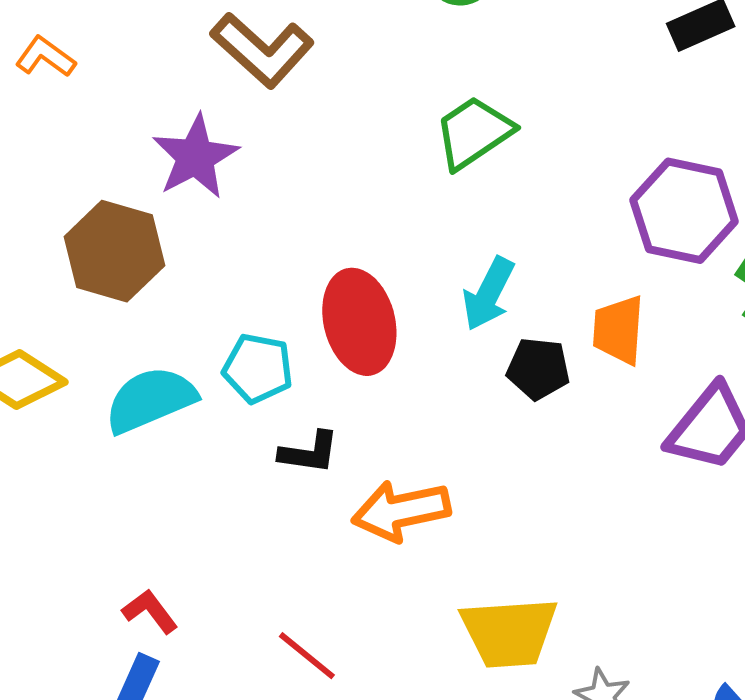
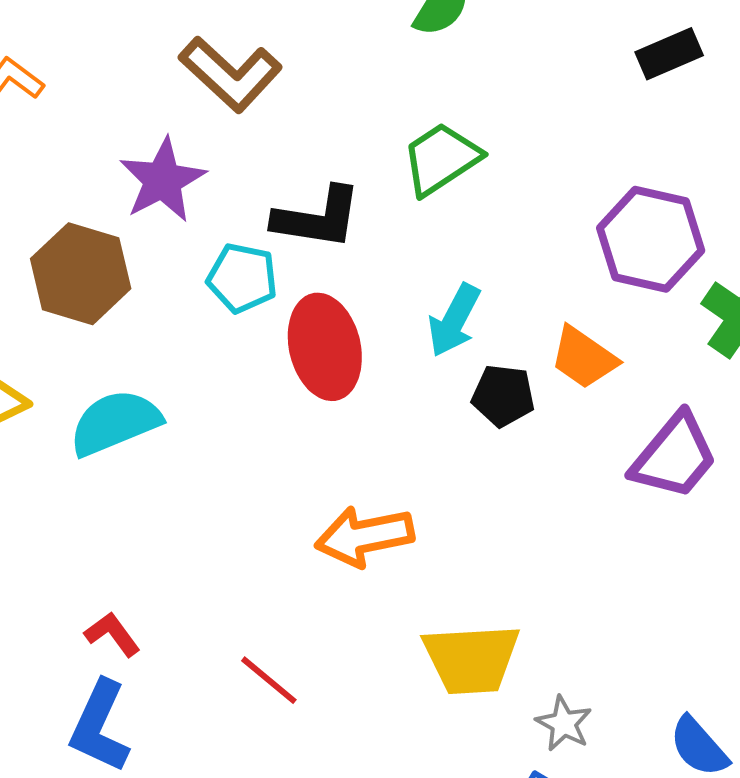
orange trapezoid: (618, 330) -> (584, 358), turned -60
cyan pentagon: (258, 368) -> (242, 278), moved
black L-shape: (309, 452) -> (317, 218), moved, size x1.5

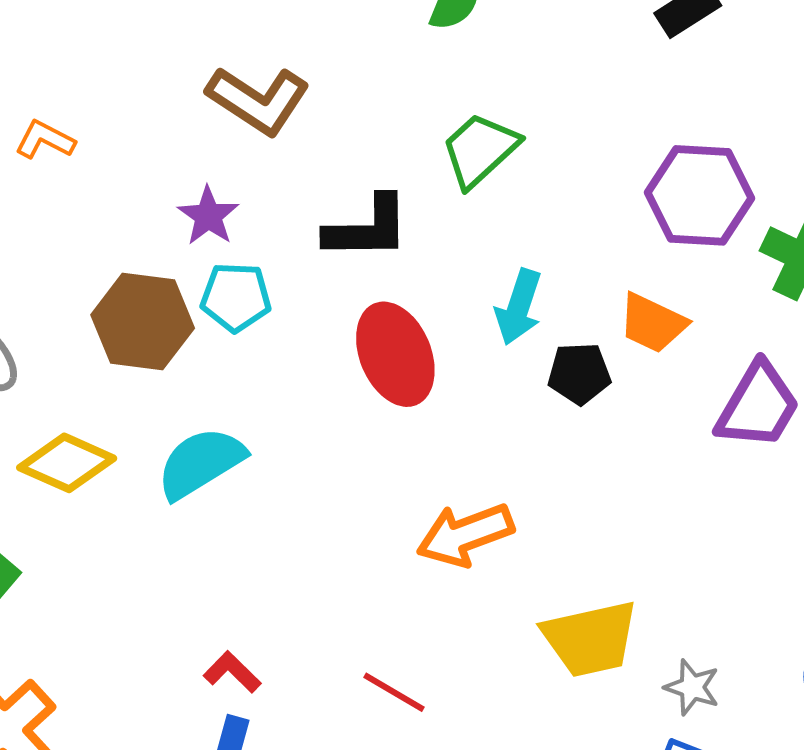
purple star: (163, 180) -> (208, 216), size x0.7
cyan pentagon: (242, 278) -> (236, 297), moved

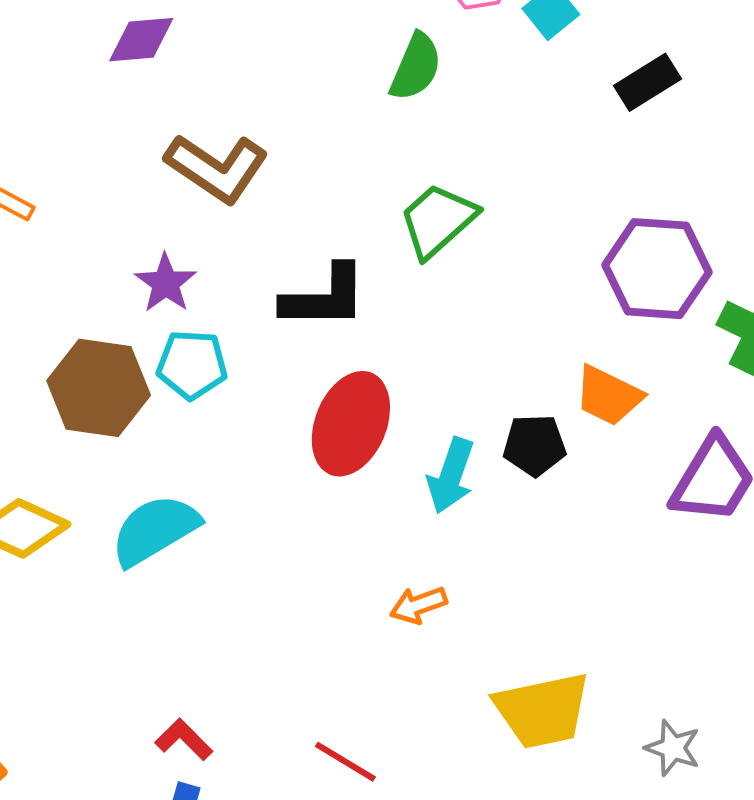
cyan arrow: (519, 307) -> (451, 476), moved
red ellipse: (395, 354) -> (351, 424), turned 44
orange arrow: (465, 535) -> (418, 605), size x0.6
gray star: (692, 687) -> (673, 748), moved

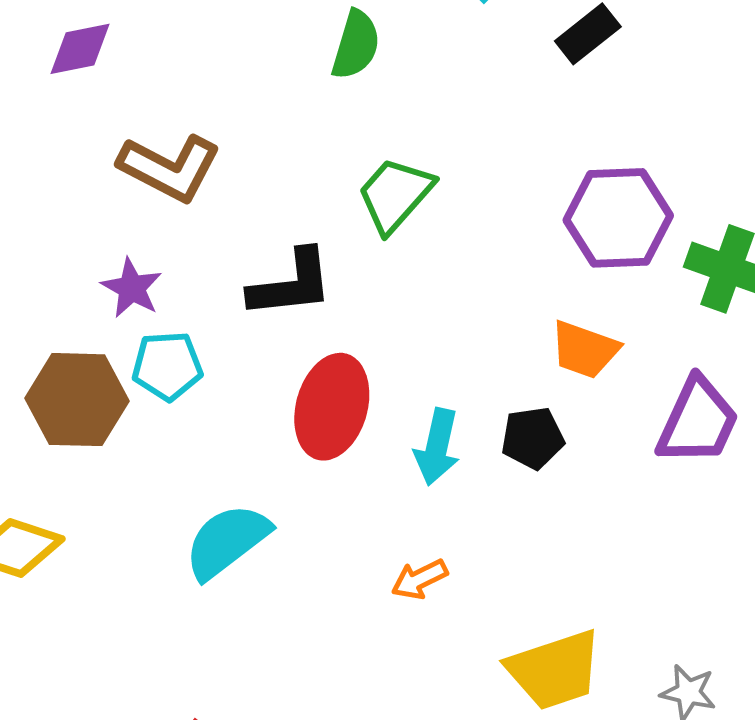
black pentagon: (535, 445) -> (533, 438), moved
cyan semicircle: (155, 530) -> (227, 541), moved

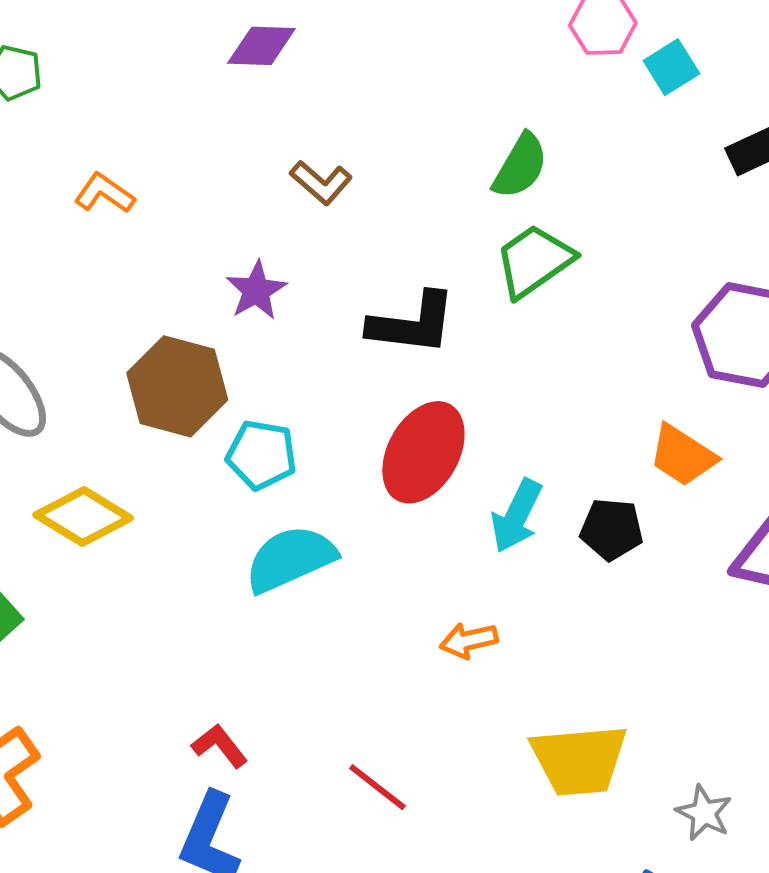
green semicircle: (356, 45) -> (520, 166), moved
brown L-shape: (170, 168) -> (321, 182), size x0.6
cyan pentagon: (167, 366) -> (262, 455), moved

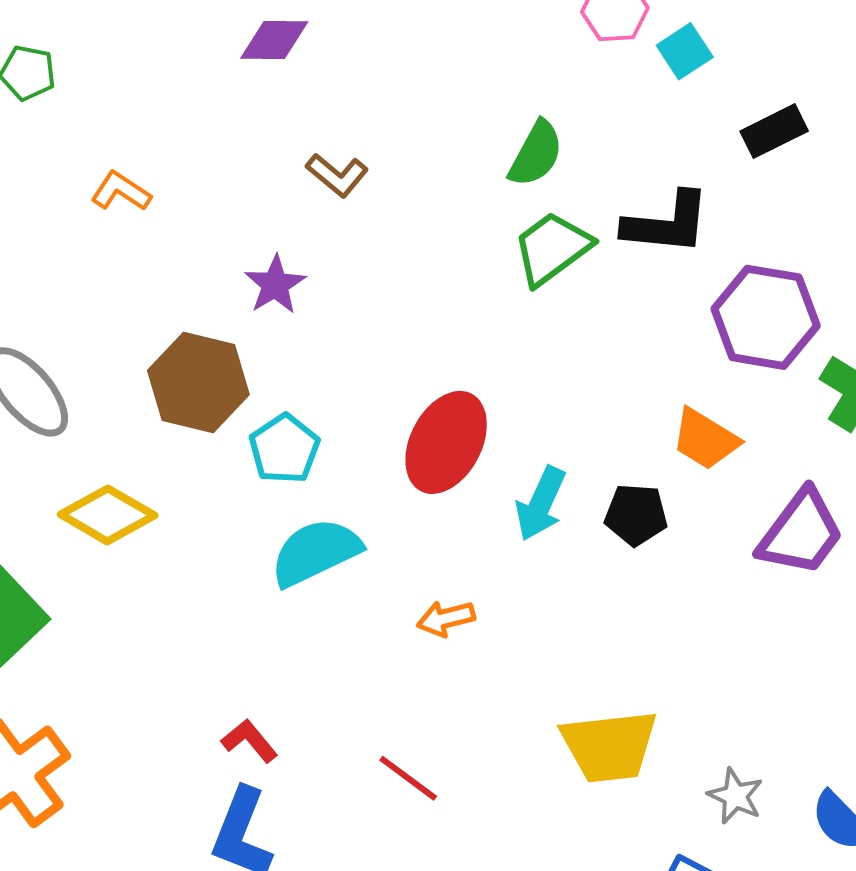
black L-shape: (412, 324) -> (667, 223), moved
cyan pentagon: (262, 455) -> (284, 449), turned 30
orange arrow: (469, 640) -> (446, 619), moved

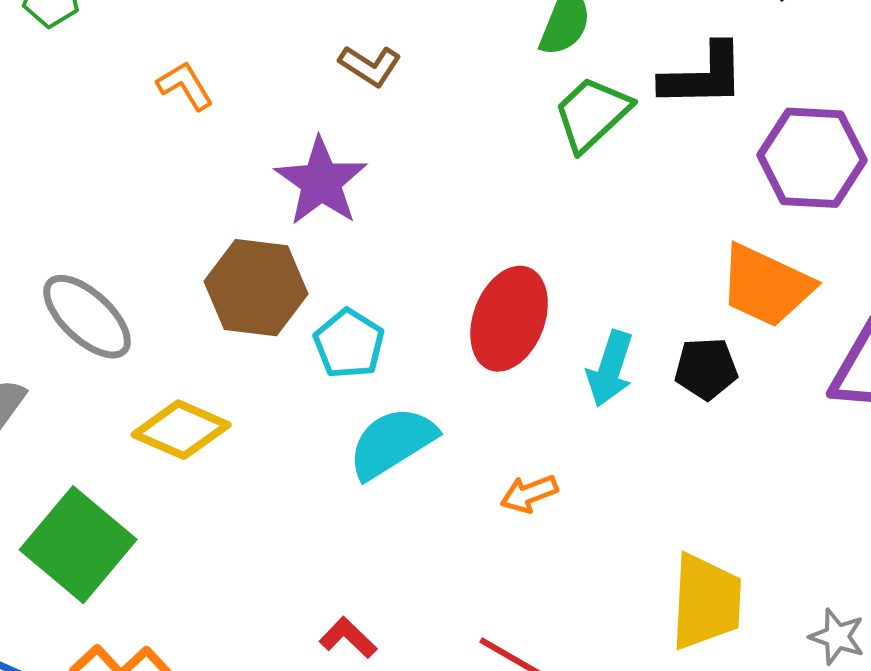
orange L-shape: (121, 191) -> (185, 86), moved, turned 32
purple star: (275, 285) -> (321, 182), size x1.5
orange trapezoid: (705, 439) -> (766, 286), size x1.4
yellow trapezoid: (609, 746) -> (706, 602), turned -74

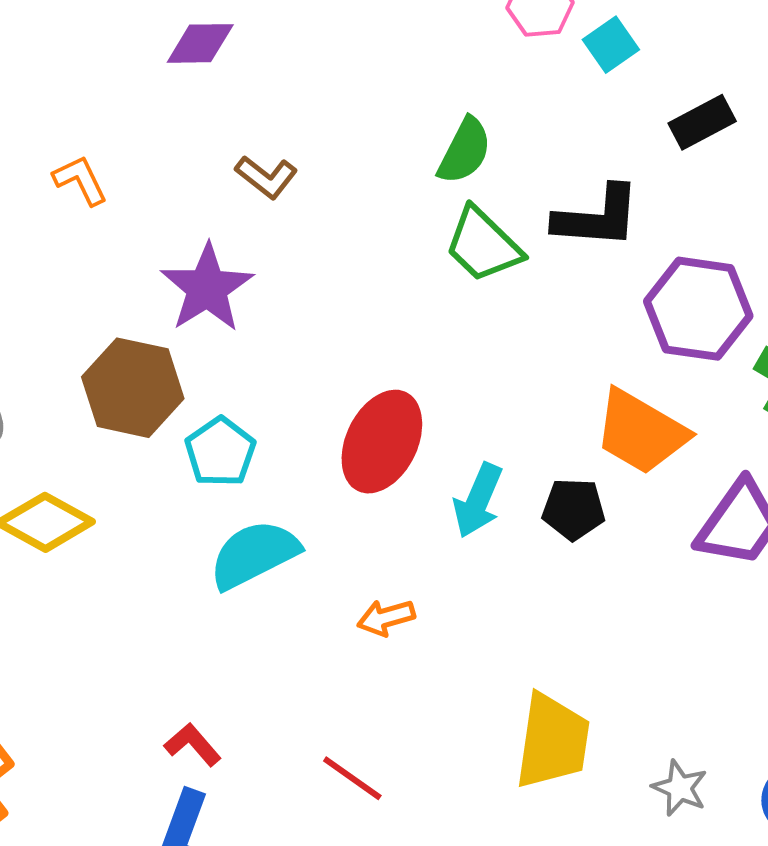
green trapezoid: (592, 114) -> (483, 245), turned -98

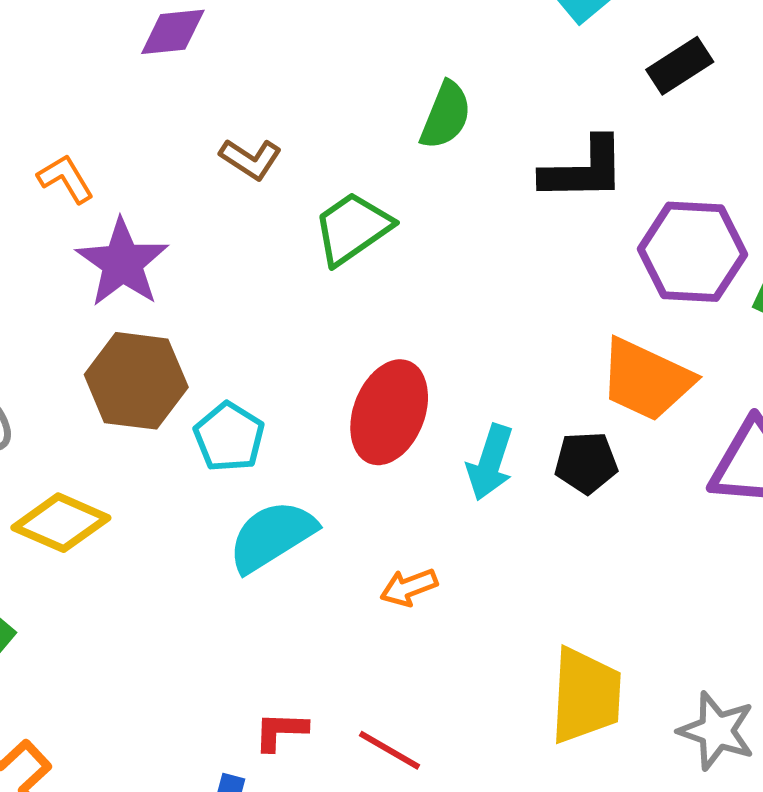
green trapezoid: (483, 245) -> (352, 228), moved, turned 106
purple star: (207, 288) -> (122, 263), moved
red L-shape: (193, 745) -> (281, 731), moved, turned -42
gray star: (680, 788) -> (717, 731), size x1.4

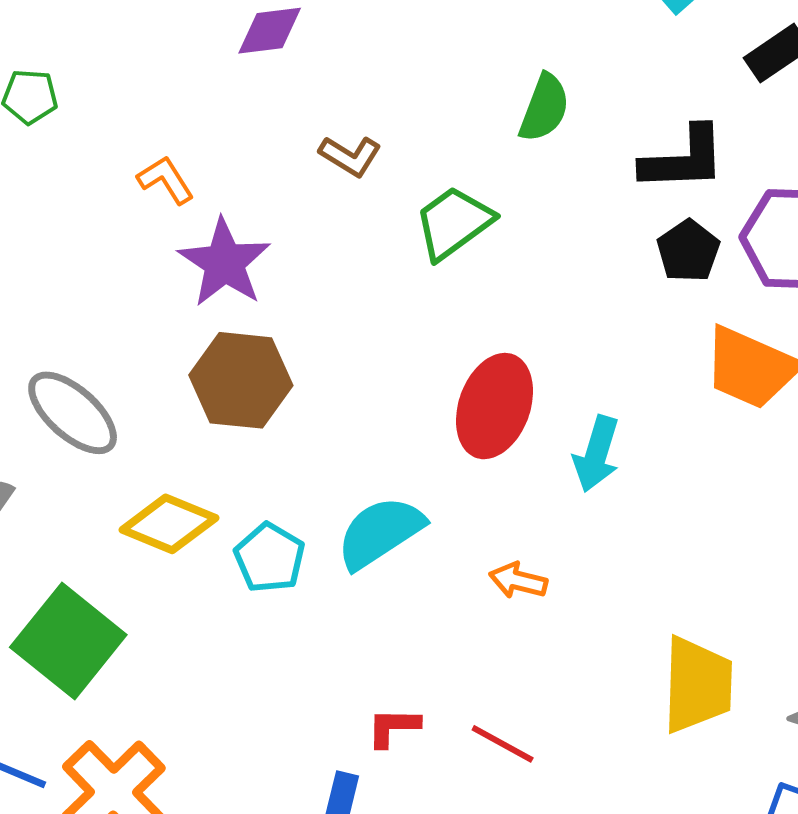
cyan pentagon: (229, 437) -> (270, 558), moved
black pentagon: (586, 463) -> (688, 251), moved, turned -30
orange arrow: (409, 587) -> (518, 581), turned 36

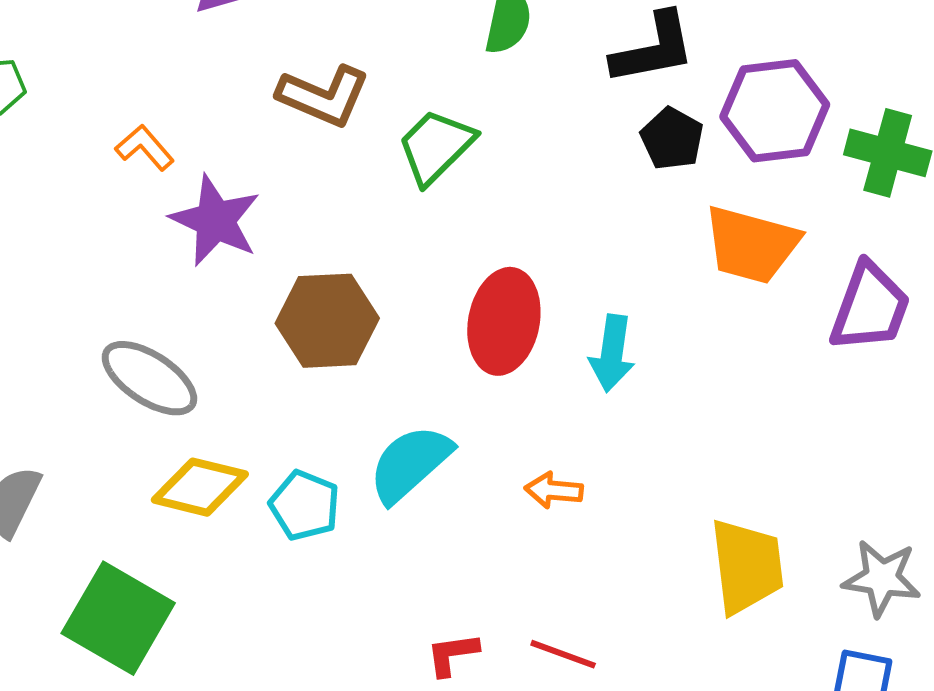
brown L-shape: (350, 156) -> (324, 96), size x1.5
brown hexagon: (241, 380) -> (327, 321), moved
gray ellipse: (73, 413) -> (149, 378), moved

